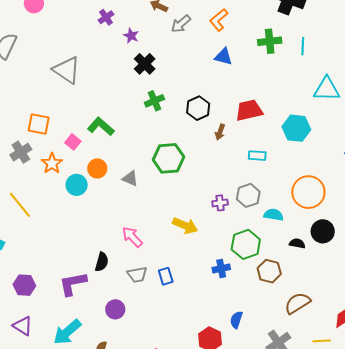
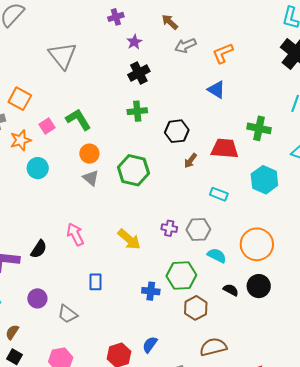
green cross: (270, 41) -> (259, 128), moved
orange circle: (97, 168) -> (89, 154), moved
gray trapezoid: (137, 275) -> (67, 314), moved, turned 30

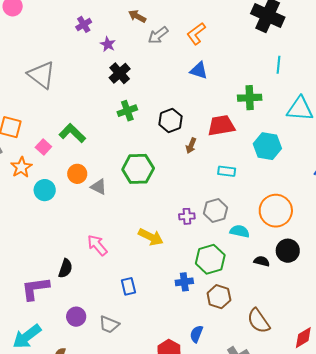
orange circle: (89, 154) -> (77, 174), moved
brown hexagon: (196, 308) -> (219, 297), moved
brown semicircle: (213, 347) -> (258, 321), turned -96

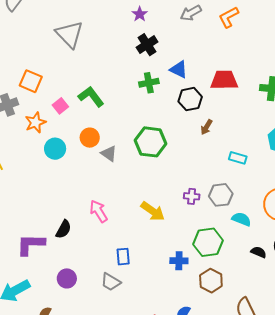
blue triangle: (199, 70) -> (179, 69), moved
red trapezoid: (221, 126) -> (224, 80), moved
gray trapezoid: (109, 324) -> (111, 282), moved

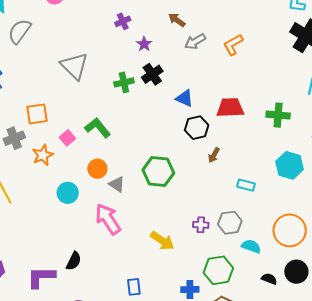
orange square: (31, 81) -> (37, 114), turned -30
green cross: (149, 83) -> (124, 82), moved
cyan circle: (55, 149) -> (68, 193), moved
pink arrow: (99, 211) -> (108, 219), moved, size x1.4

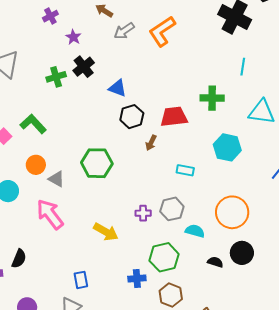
orange L-shape: (233, 45) -> (162, 31), size x1.4
red trapezoid: (230, 108) -> (174, 117), moved

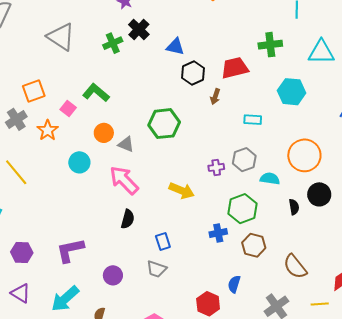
black semicircle: (19, 259) -> (128, 219), moved
black semicircle: (215, 262) -> (294, 207), turned 70

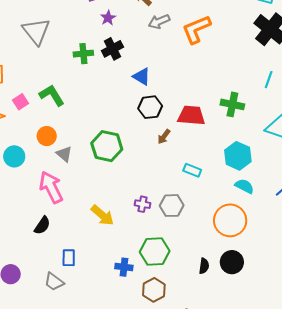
cyan semicircle: (270, 179) -> (244, 186), moved

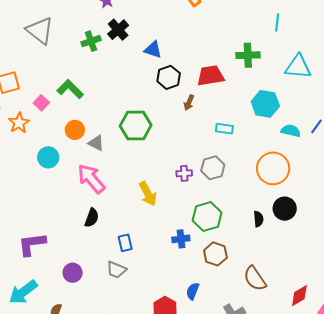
cyan semicircle: (244, 186) -> (291, 131), moved
yellow arrow: (102, 215) -> (148, 194), turned 35

